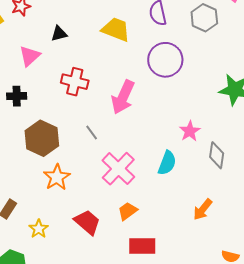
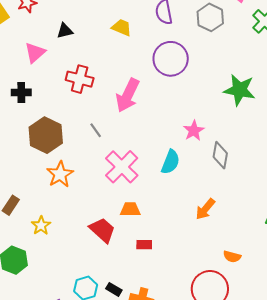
yellow trapezoid: (116, 29) -> (122, 28), size x0.7
orange trapezoid: (128, 211) -> (130, 209), turned 35
red trapezoid: (87, 222) -> (102, 230), moved
red rectangle: (142, 246) -> (144, 245), size x0.6

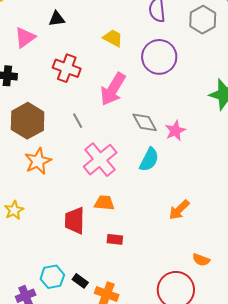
yellow trapezoid: (122, 28) -> (113, 38), moved
gray diamond: (220, 155) -> (145, 122), moved, turned -44
red trapezoid: (102, 230) -> (75, 221), turned -136

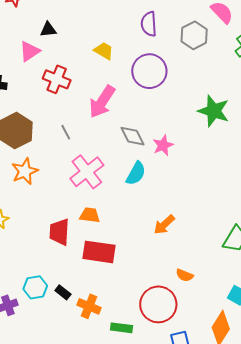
pink triangle: (25, 38) -> (30, 51), moved
red rectangle: (115, 239) -> (99, 252), size x2.0

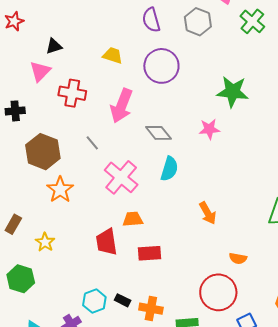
pink star: (163, 145) -> (209, 129), moved, turned 30
orange arrow: (164, 225) -> (208, 213), turned -65
red rectangle: (99, 252) -> (149, 253), size x0.7

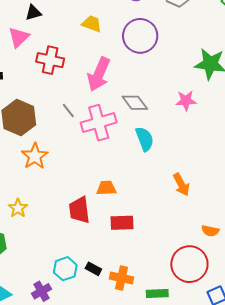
cyan semicircle: (169, 169) -> (145, 139), turned -40
pink cross: (121, 177) -> (99, 123), moved, turned 32

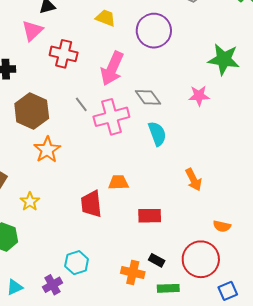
red rectangle: (122, 223) -> (150, 216), moved
black rectangle: (93, 269) -> (157, 260), moved

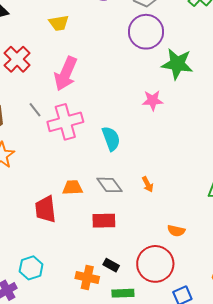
yellow trapezoid: (106, 18) -> (59, 23), turned 150
purple circle: (154, 31) -> (146, 32), moved
red cross: (64, 54) -> (17, 59), turned 32
gray diamond: (148, 97) -> (110, 185), moved
orange arrow: (194, 180) -> (148, 184), size x0.7

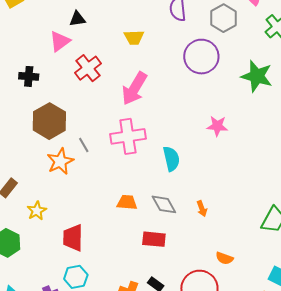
purple circle: (146, 32) -> (201, 57), moved
green star: (177, 64) -> (257, 76), moved
gray line: (35, 110) -> (84, 145), moved
red trapezoid: (46, 209) -> (73, 238), moved

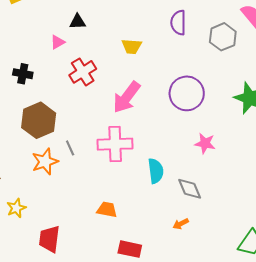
pink triangle: (60, 41) -> (58, 42), size x0.7
purple circle: (201, 57) -> (187, 93), moved
gray diamond: (164, 204) -> (190, 189), moved
orange arrow: (202, 209) -> (181, 224), turned 77

